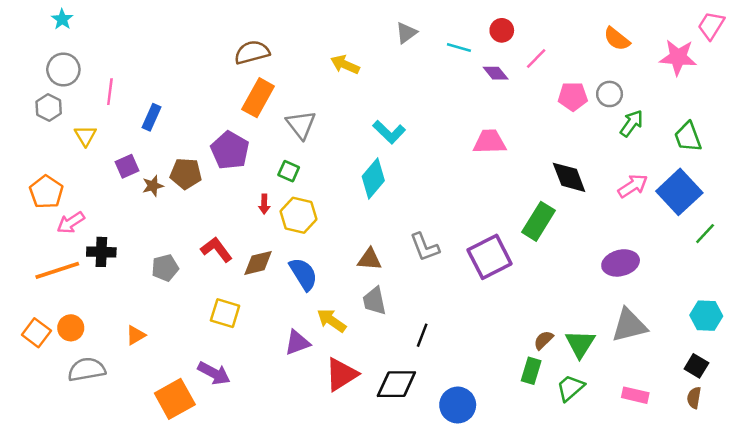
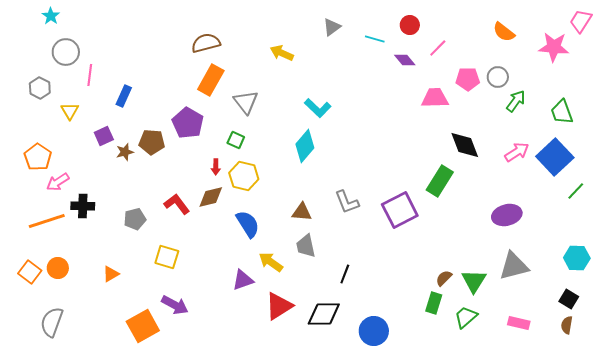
gray circle: (63, 69) -> (66, 52), moved
pink trapezoid: (490, 142) -> (435, 98), moved
brown diamond: (258, 263) -> (211, 197), moved
yellow square: (225, 313) -> (167, 257), moved
gray semicircle: (87, 370) -> (52, 322), moved, turned -60

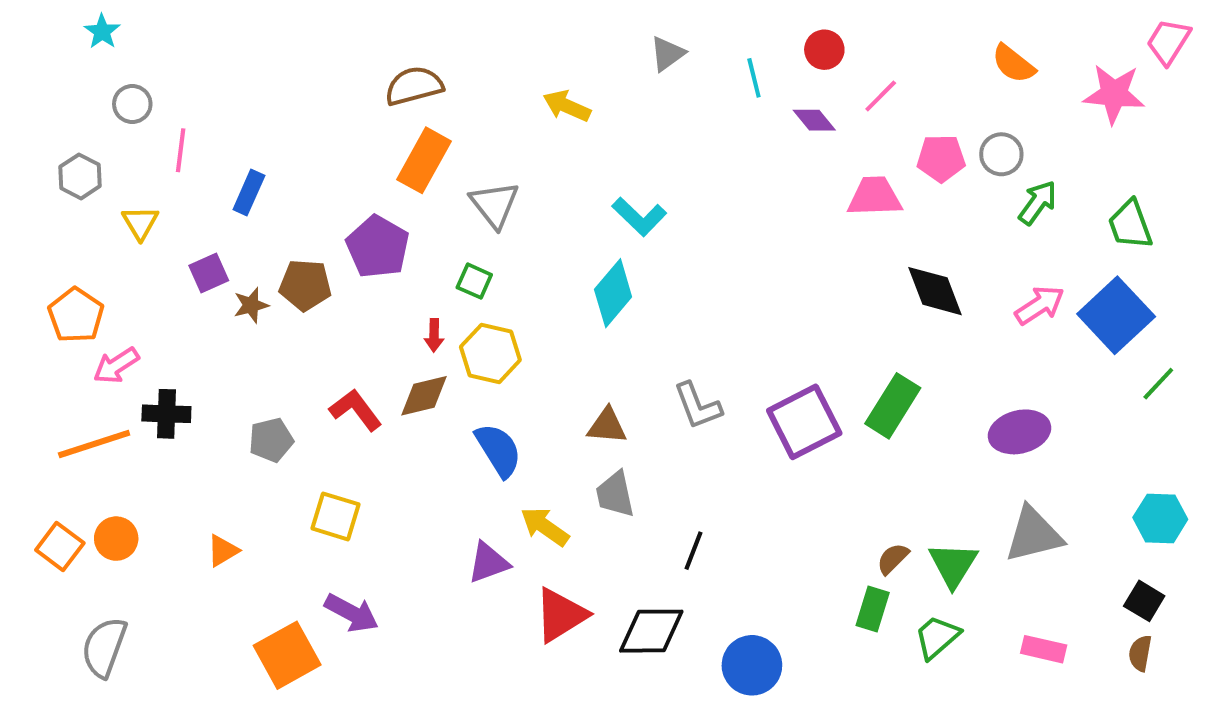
cyan line: (375, 39) -> (754, 78), turned 60
gray circle: (66, 52) -> (132, 104), size x0.7
green rectangle: (440, 181) -> (893, 406), moved

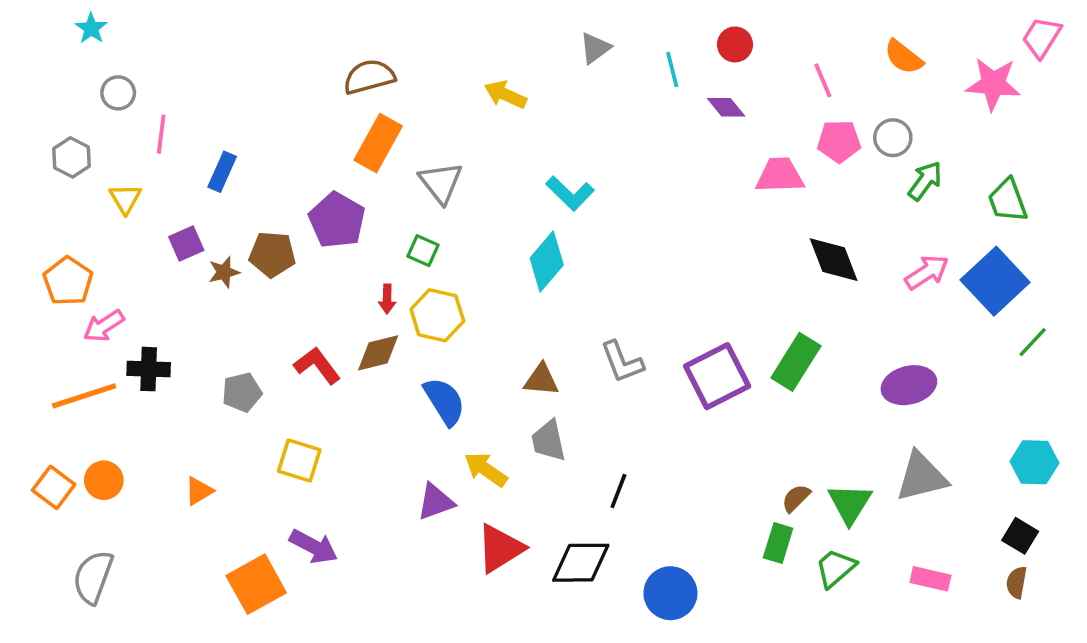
pink line: (881, 96) -> (823, 80), moved, turned -68

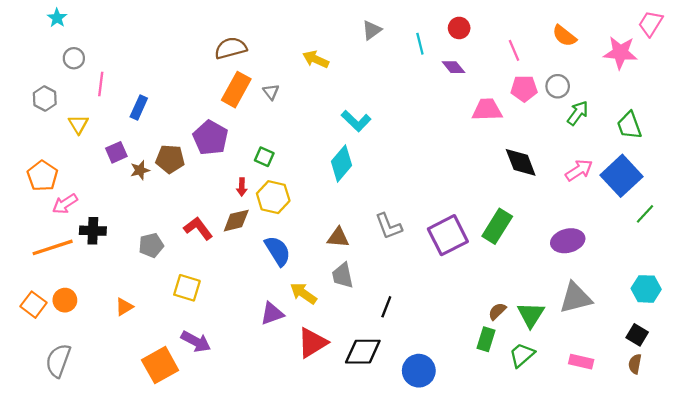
gray triangle: (441, 183) -> (271, 92), moved, size x0.6

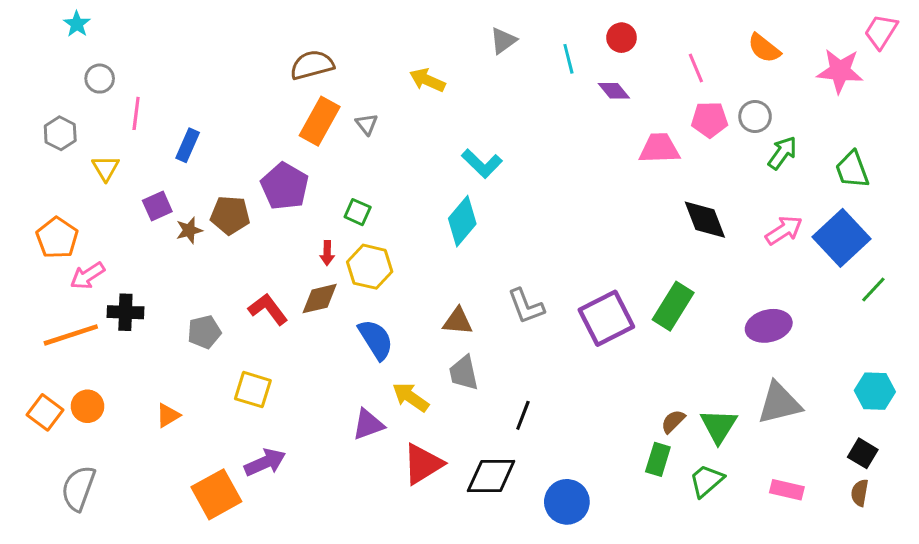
purple arrow: (196, 342) -> (265, 462), turned -52

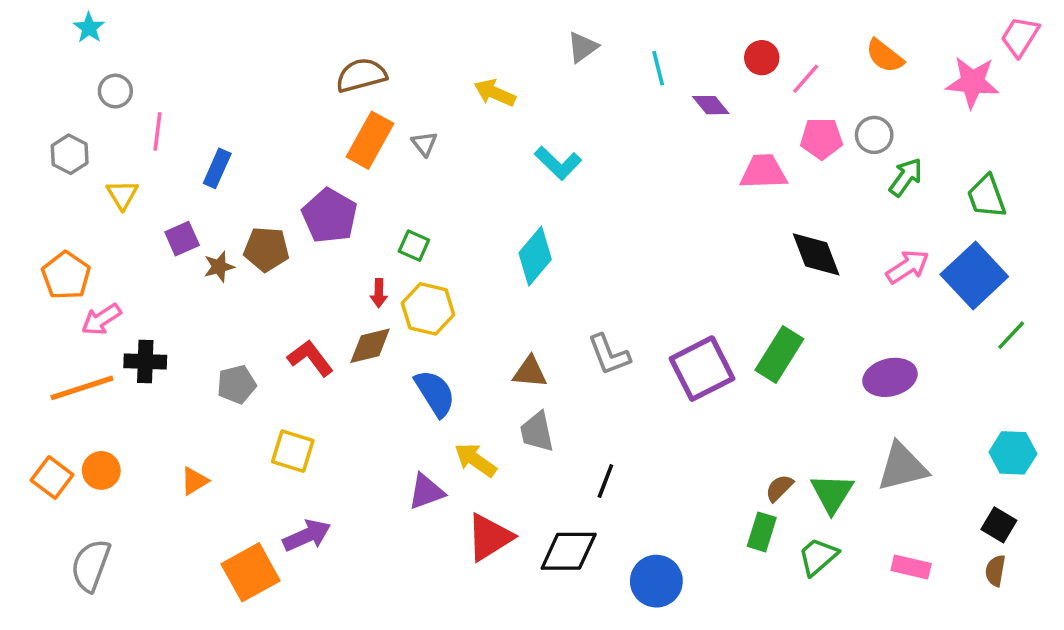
red circle: (622, 38) -> (762, 58), moved
pink line: (696, 68) -> (806, 79), turned 64
cyan L-shape: (482, 164) -> (558, 163), moved

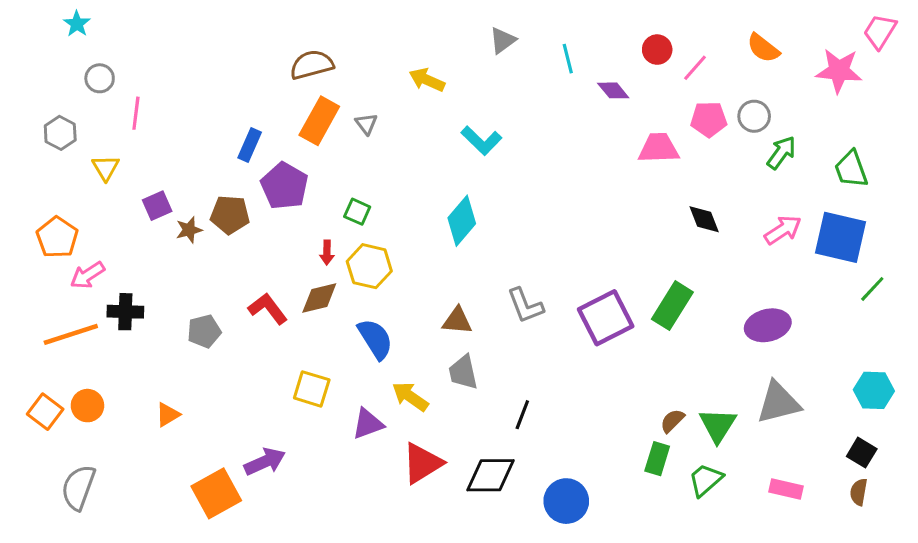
blue rectangle: (217, 168) -> (250, 145), moved
black diamond: (816, 254) -> (704, 219), size x0.7
blue square: (974, 275) -> (840, 237), turned -34
yellow square: (293, 451) -> (312, 389), moved

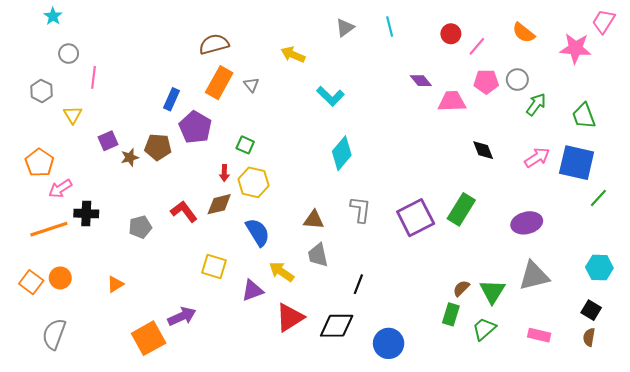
cyan line: (568, 59) -> (390, 27), moved
purple diamond: (613, 90) -> (421, 81), moved
cyan diamond: (462, 221) -> (342, 153), moved
gray L-shape: (525, 306) -> (360, 209), turned -152

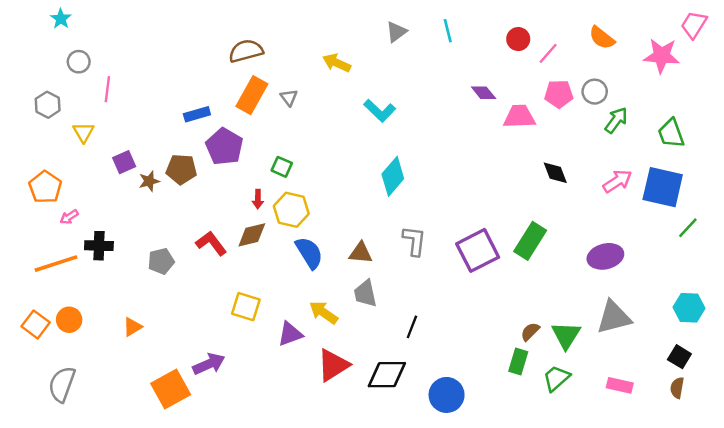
blue rectangle: (171, 99) -> (197, 114), turned 50
pink arrow: (60, 189) -> (69, 217), size x0.7
blue semicircle: (258, 232) -> (309, 253), moved

